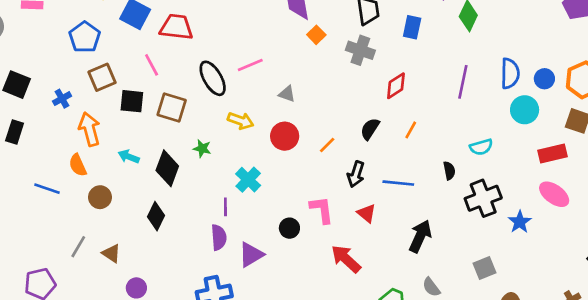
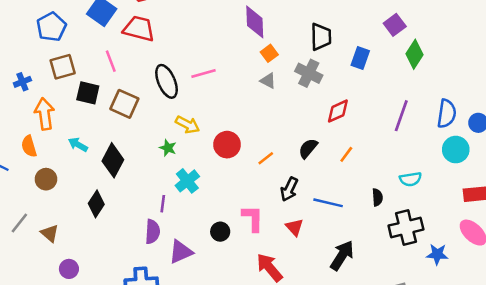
gray triangle: (287, 94) -> (268, 81), moved
green star: (202, 148) -> (168, 148), moved
blue star: (520, 222) -> (437, 254), turned 30

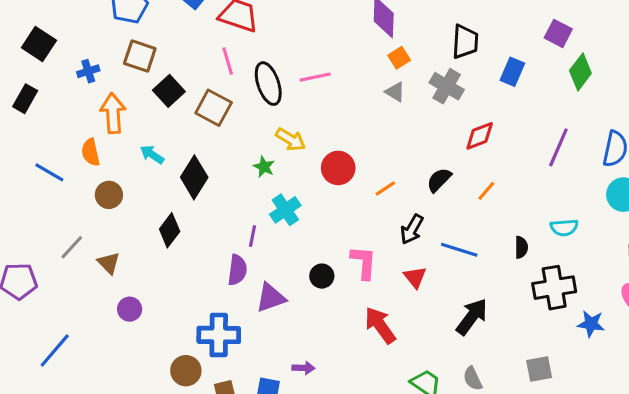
purple square: (395, 25) -> (558, 33), turned -30
pink line: (111, 61) -> (228, 61), moved
brown square: (63, 67) -> (140, 56), turned 30
black square: (88, 93) -> (169, 91), turned 30

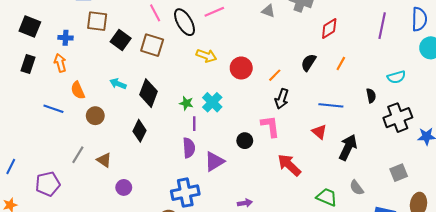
blue cross: (88, 71) -> (66, 38), turned 32
orange arrow: (113, 113) -> (60, 63), moved, size x0.7
green star: (264, 167) -> (186, 103), moved
black arrow: (412, 229) -> (282, 99), moved
red triangle: (415, 277) -> (319, 132), moved

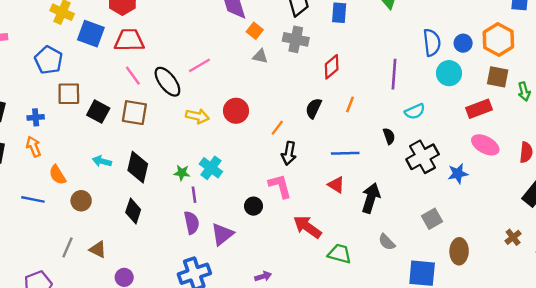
purple line: (382, 26) -> (394, 74), moved
red circle: (241, 68) -> (236, 111), moved
green trapezoid: (327, 197) -> (340, 254), moved

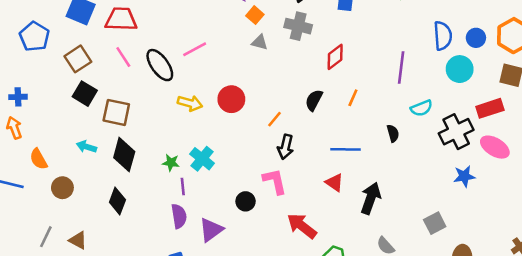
brown square: (69, 94) -> (78, 59), moved, turned -35
brown square: (134, 113) -> (116, 112), moved
black cross: (423, 157) -> (456, 132), moved

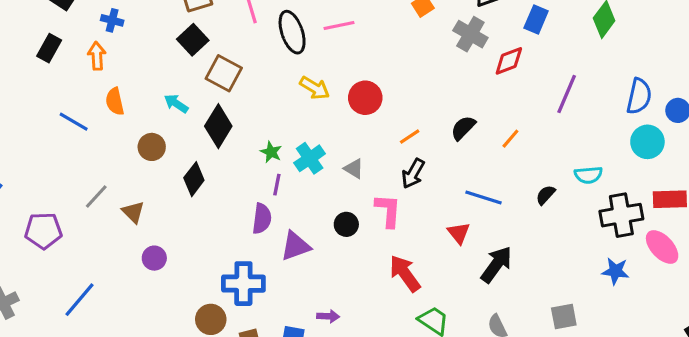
gray triangle: (260, 42) -> (354, 169), moved
red diamond: (335, 57) -> (509, 61), moved
purple line: (401, 68) -> (567, 94), moved
black semicircle: (393, 133) -> (546, 195), turned -138
brown circle: (62, 188) -> (152, 147), moved

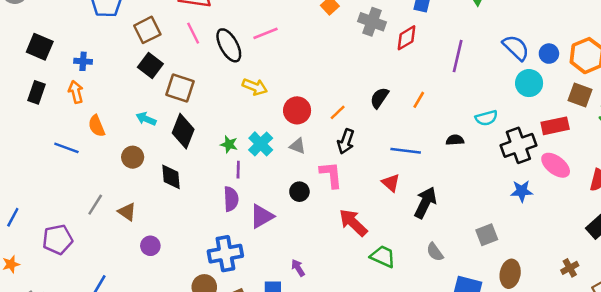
blue semicircle: (639, 96) -> (516, 48), turned -48
red circle: (365, 98) -> (297, 110), moved
black diamond: (194, 179) -> (171, 177), turned -32
black semicircle: (546, 195) -> (455, 140), turned 54
purple arrow: (328, 316) -> (298, 268), turned -114

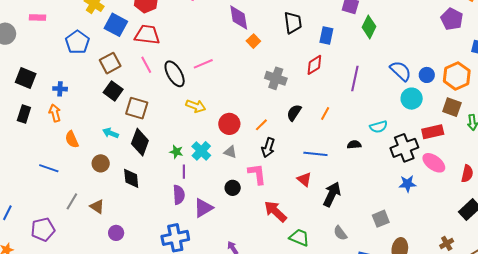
gray cross: (372, 22) -> (276, 78), moved
blue line: (66, 148) -> (49, 168), moved

